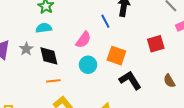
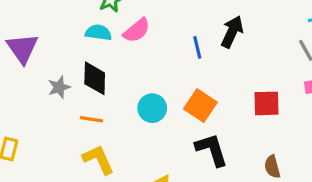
pink semicircle: (83, 40) -> (137, 30), moved
gray star: (26, 49) -> (59, 87), moved

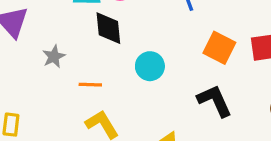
black diamond: (95, 78) -> (108, 28), moved
orange square: (200, 106) -> (219, 48), moved

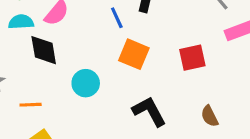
orange square: (219, 48) -> (134, 54), moved

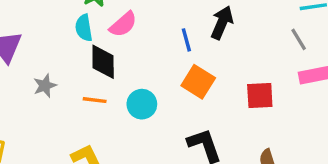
cyan semicircle: (21, 22) -> (84, 28), turned -105
orange line: (31, 105) -> (95, 100), moved

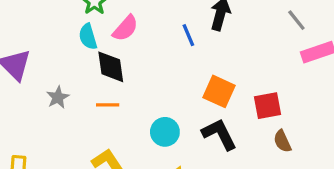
orange square: (198, 82) -> (219, 91), moved
red square: (260, 96) -> (267, 106), moved
cyan circle: (142, 104) -> (165, 132), moved

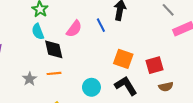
pink semicircle: (125, 28) -> (74, 29), moved
gray star: (58, 97) -> (30, 79), moved
brown semicircle: (282, 141) -> (166, 87), turned -72

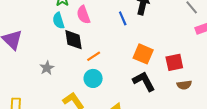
pink semicircle: (74, 29) -> (83, 15), moved, turned 120
orange line: (54, 73) -> (94, 56), moved, turned -32
cyan circle: (91, 87) -> (93, 78), moved

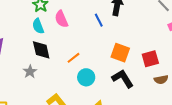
black diamond: (74, 40) -> (41, 50), moved
cyan circle: (93, 78) -> (86, 77), moved

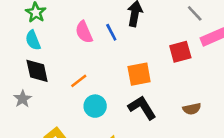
pink semicircle: (61, 19) -> (84, 32), moved
orange square: (120, 53) -> (139, 74), turned -30
red square: (150, 59) -> (180, 52), moved

